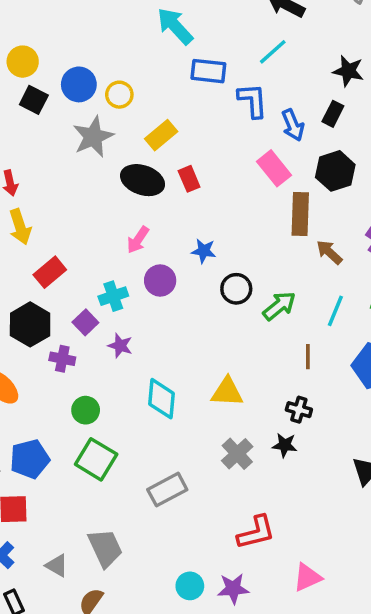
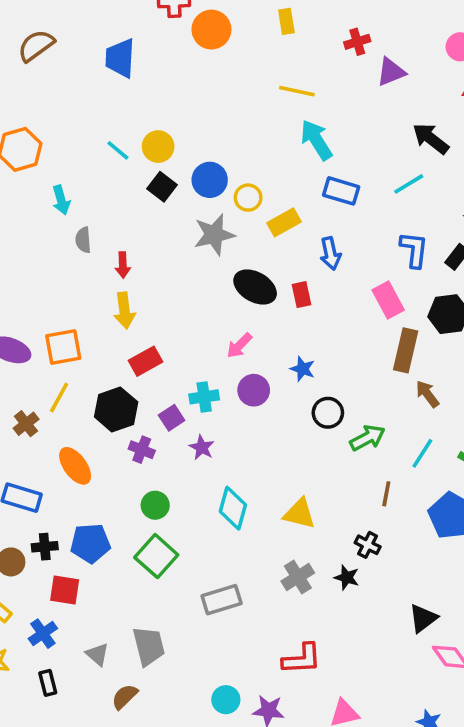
blue L-shape: (253, 101) -> (414, 250), moved
blue arrow: (293, 125) -> (330, 253), moved
yellow rectangle: (161, 135) -> (284, 222), moved

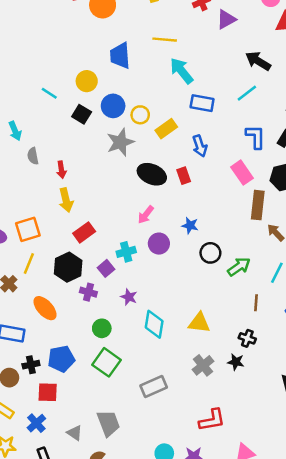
blue trapezoid: (120, 58) -> (120, 56), moved
yellow circle: (158, 147) -> (87, 81), moved
purple star: (202, 447) -> (129, 297), moved

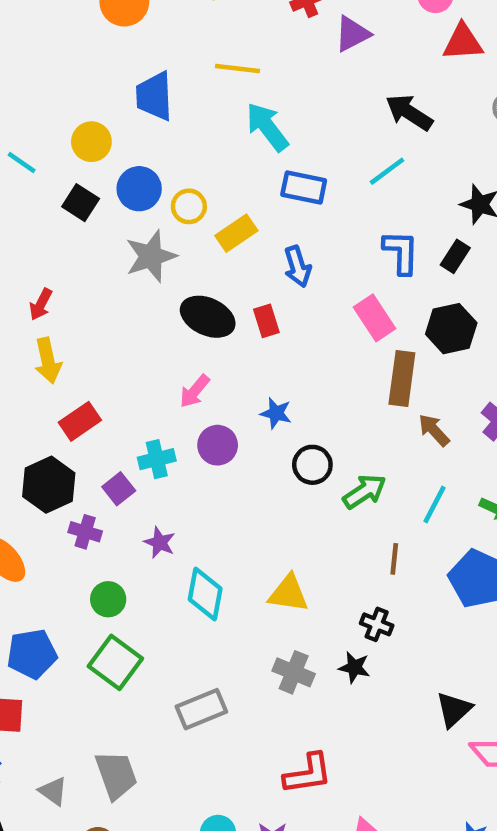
red arrow: (61, 170) -> (41, 304), turned 35
gray cross: (203, 365) -> (294, 672), turned -30

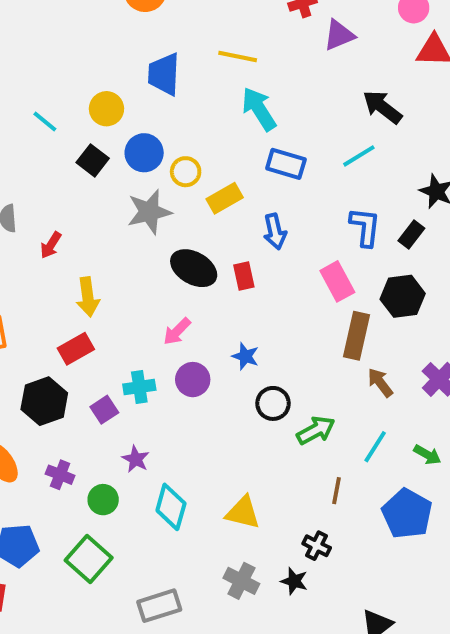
yellow arrow: (48, 361) -> (88, 297), moved
purple cross: (85, 532) -> (60, 475), moved
green circle: (108, 599) -> (103, 500), moved

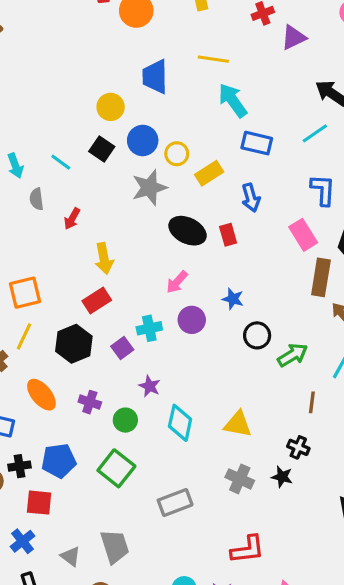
cyan line: (45, 121) -> (61, 162), moved

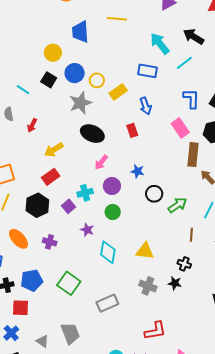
cyan arrow: (233, 100) -> (160, 44), moved
black ellipse: (188, 231) -> (92, 134), moved
yellow arrow: (104, 258) -> (54, 150), turned 72
green circle: (125, 420) -> (113, 212), moved

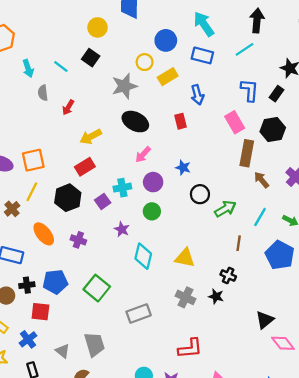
black arrow: (194, 37) -> (257, 21), turned 60
cyan arrow: (160, 44) -> (204, 24), moved
blue circle: (75, 73) -> (166, 40), moved

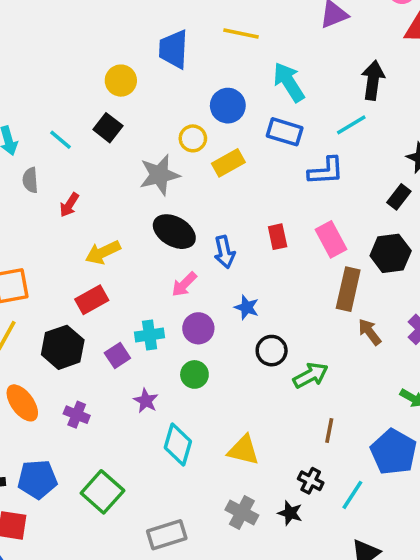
blue L-shape: (249, 90) -> (326, 171), moved, turned 80
blue arrow: (197, 95) -> (224, 252), moved
red rectangle: (180, 121) -> (278, 237), moved
cyan line: (260, 217) -> (352, 495), moved

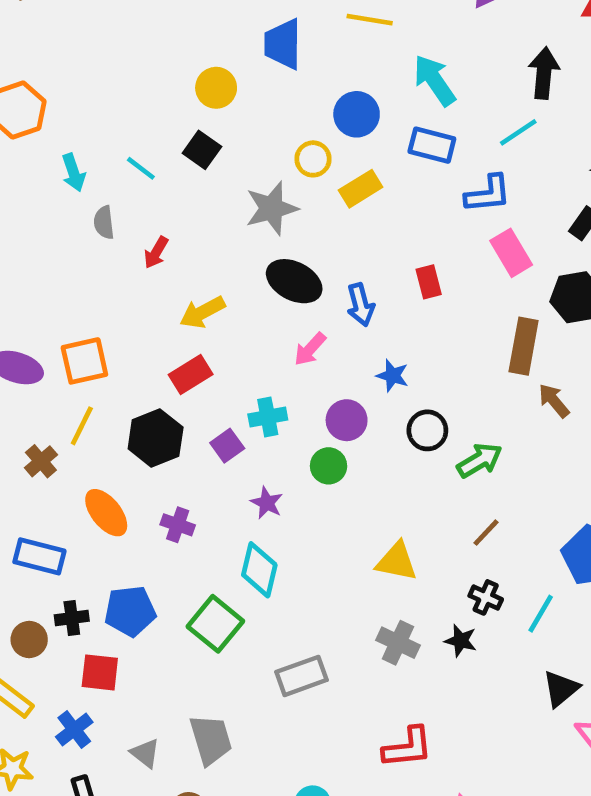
pink rectangle: (331, 239) -> (511, 253), moved
purple circle: (198, 328) -> (347, 420), moved
brown line: (329, 430) -> (486, 533), moved, turned 35
cyan diamond: (178, 445) -> (259, 570), moved

